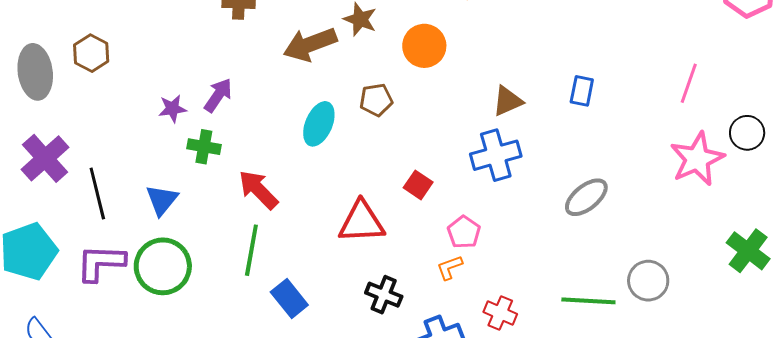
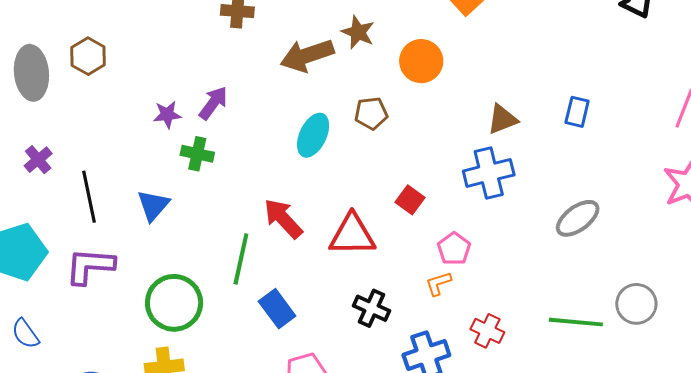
purple cross: (45, 158) -> (38, 160), size x0.6
red arrow: (258, 190) -> (283, 219), moved
green circle: (163, 266) -> (174, 303), moved

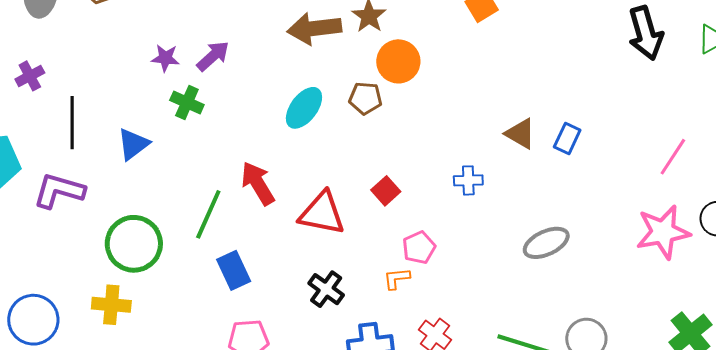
orange circle: (421, 61) -> (398, 61), moved
brown triangle: (502, 119) -> (520, 134), moved, turned 40
blue cross: (489, 173) -> (468, 180), size x0.6

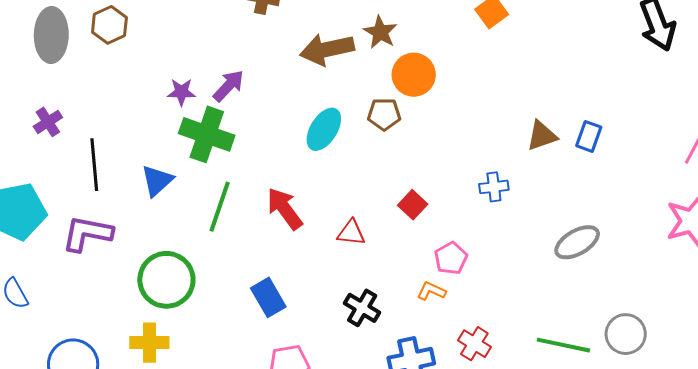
green cross: (187, 103) -> (207, 134), size x1.6
brown triangle: (520, 134) -> (542, 136), turned -44
red triangle: (322, 213) -> (351, 233), size x0.6
green line: (208, 214) -> (220, 207), moved
orange L-shape: (397, 278) -> (431, 291), turned 36

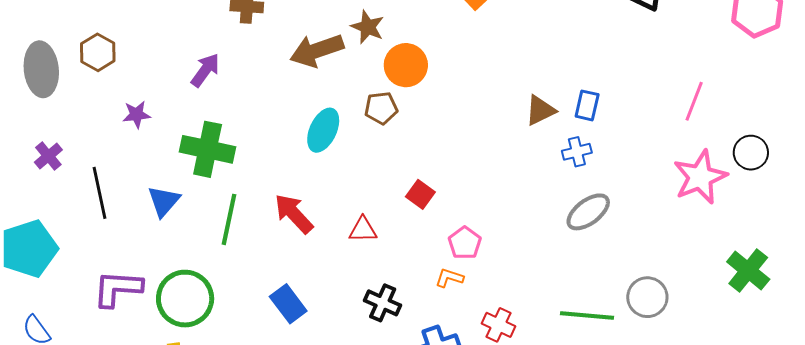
purple arrow: (229, 86) -> (205, 70), moved
purple star: (181, 92) -> (137, 115), moved
blue cross: (494, 187) -> (577, 152), moved
purple L-shape: (87, 234) -> (118, 289), moved

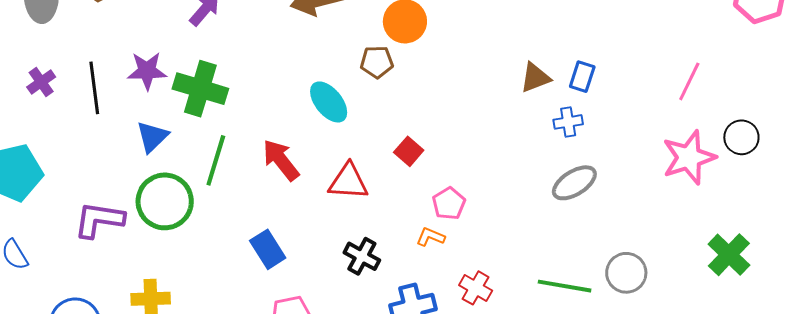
purple star: (137, 115) -> (147, 71), moved, size x1.4
cyan ellipse: (323, 130) -> (329, 102), moved, turned -69
black line: (100, 193) -> (94, 88), moved
red triangle: (363, 230) -> (348, 182), size x1.4
green circle: (185, 299) -> (165, 201), moved

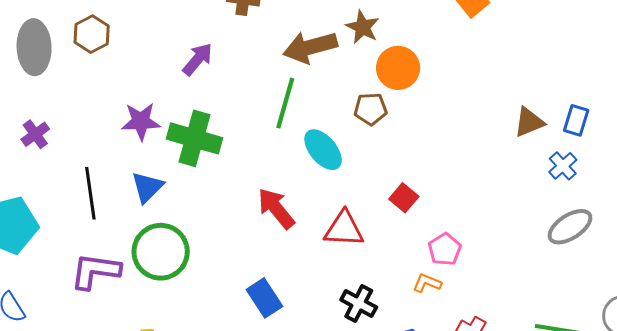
black line: (94, 88) -> (90, 193), moved
blue cross: (568, 122) -> (563, 166), turned -32
green line: (216, 160) -> (285, 103), moved

